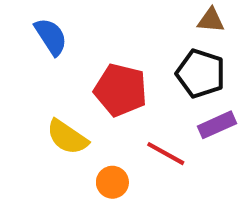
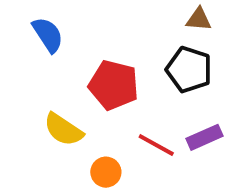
purple rectangle: (217, 125) -> (205, 137), moved

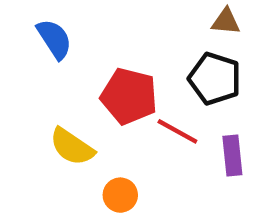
purple rectangle: (205, 137) -> (232, 156), turned -72
red line: (156, 145) -> (177, 131), moved

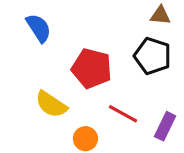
red line: (177, 131) -> (123, 114), moved
purple rectangle: (232, 156) -> (165, 126), moved, turned 32

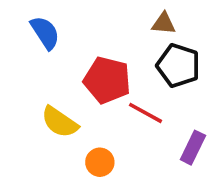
brown triangle: (160, 15) -> (164, 24), moved
red line: (123, 114) -> (145, 113), moved

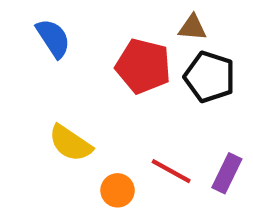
red pentagon: (107, 80) -> (143, 66), moved
red line: (145, 113) -> (171, 171), moved

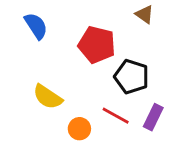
brown triangle: (192, 28) -> (145, 14), moved, turned 30
black pentagon: (210, 77) -> (132, 77), moved

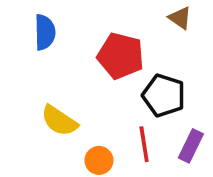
blue semicircle: (36, 26) -> (45, 32), turned 32
red line: (116, 116) -> (144, 144), turned 52

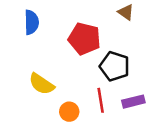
purple rectangle: (191, 146) -> (133, 102), turned 50

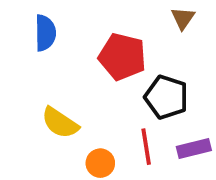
brown triangle: (126, 12) -> (183, 18), turned 30

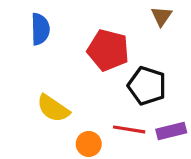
red line: (146, 147) -> (129, 129), turned -72

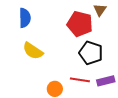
red pentagon: (108, 50) -> (80, 24), moved
yellow semicircle: (53, 108) -> (33, 51), moved

